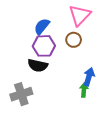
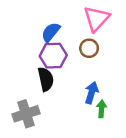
black semicircle: (38, 65) -> (46, 79), turned -114
blue arrow: (89, 77) -> (92, 93), moved

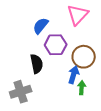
brown circle: (89, 48) -> (84, 57), moved, size x1.5
purple hexagon: (53, 56) -> (56, 45), moved

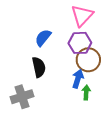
blue semicircle: (41, 26) -> (43, 38), moved
purple hexagon: (56, 45) -> (80, 43), moved

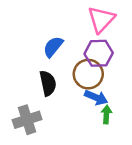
brown circle: (88, 60) -> (88, 74), moved
blue arrow: (78, 79) -> (96, 98), turned 96

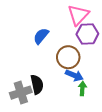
purple hexagon: (99, 53) -> (87, 34), moved
black semicircle: (48, 83) -> (37, 84), moved

